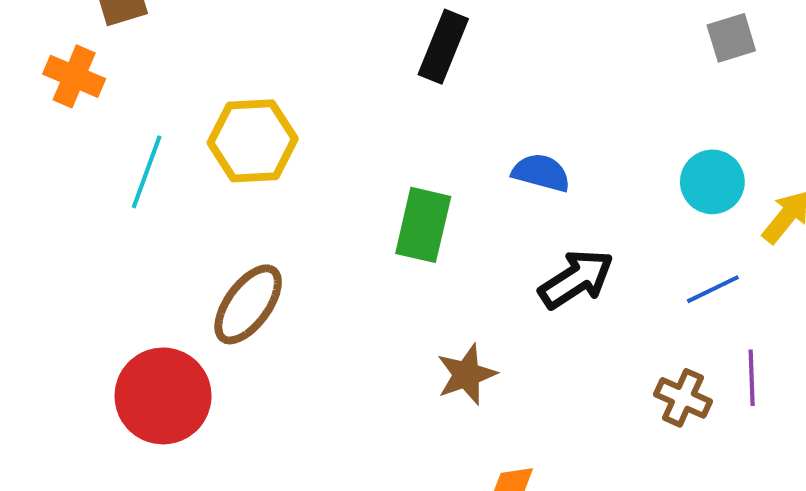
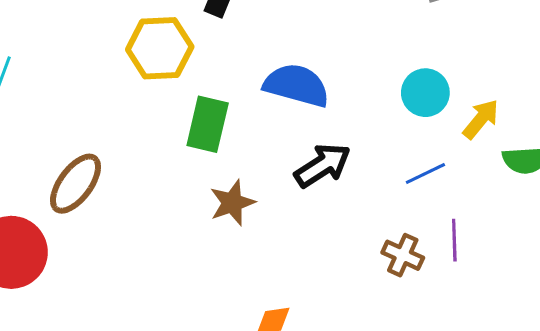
yellow hexagon: (253, 141) -> (160, 48), moved
blue semicircle: (541, 173) -> (296, 85), size x1.5
brown star: (466, 374) -> (232, 203), moved

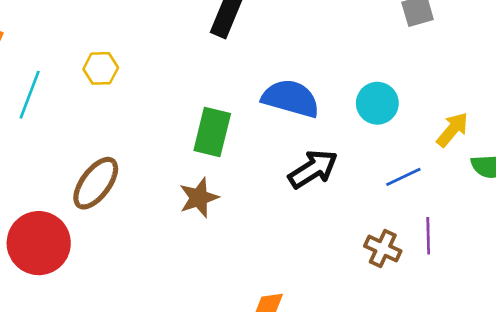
yellow hexagon: (160, 48) -> (101, 68), moved, size x0.6
cyan circle: (425, 93) -> (377, 103), moved
brown star: (232, 203) -> (199, 198), moved

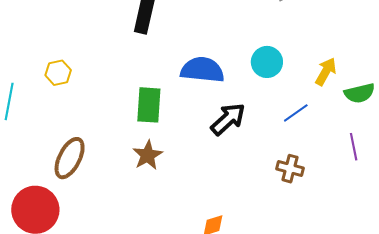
purple line: (428, 236) -> (354, 147), moved

